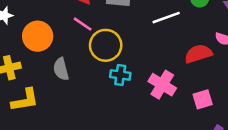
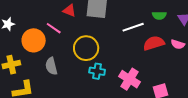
pink line: (83, 24) -> (54, 28), moved
red semicircle: (198, 54) -> (154, 43), moved

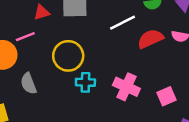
red triangle: (69, 10) -> (42, 12), turned -32
pink line: (54, 28) -> (25, 37), turned -49

